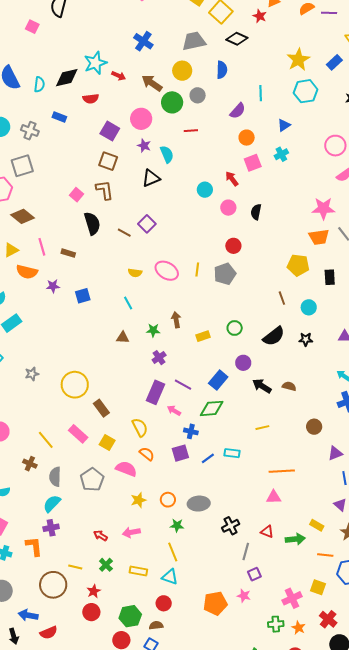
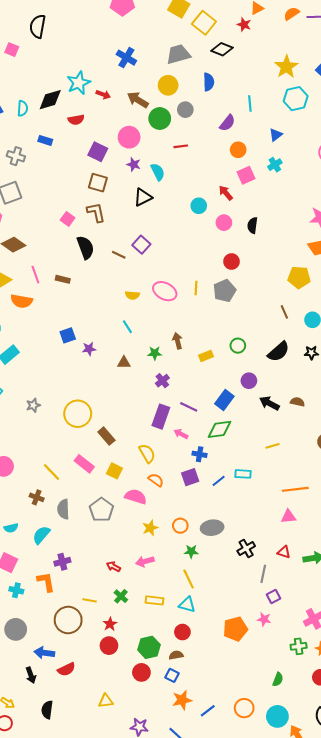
purple star: (53, 286) -> (89, 349), moved
blue square: (83, 296) -> (68, 335), moved
cyan semicircle: (52, 504) -> (41, 535), moved

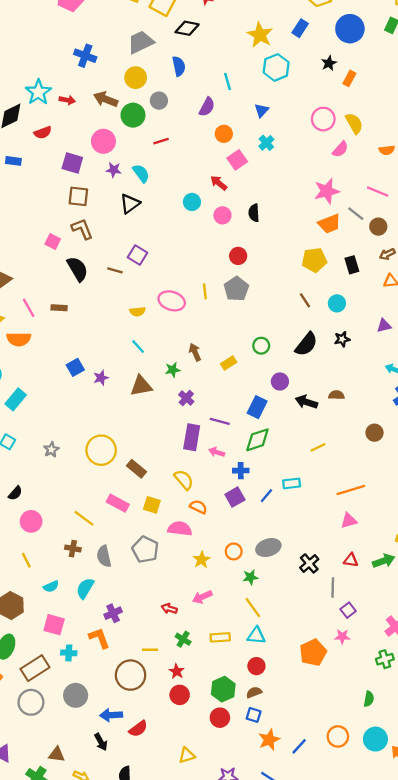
brown triangle: (124, 362) -> (141, 386), size x1.5

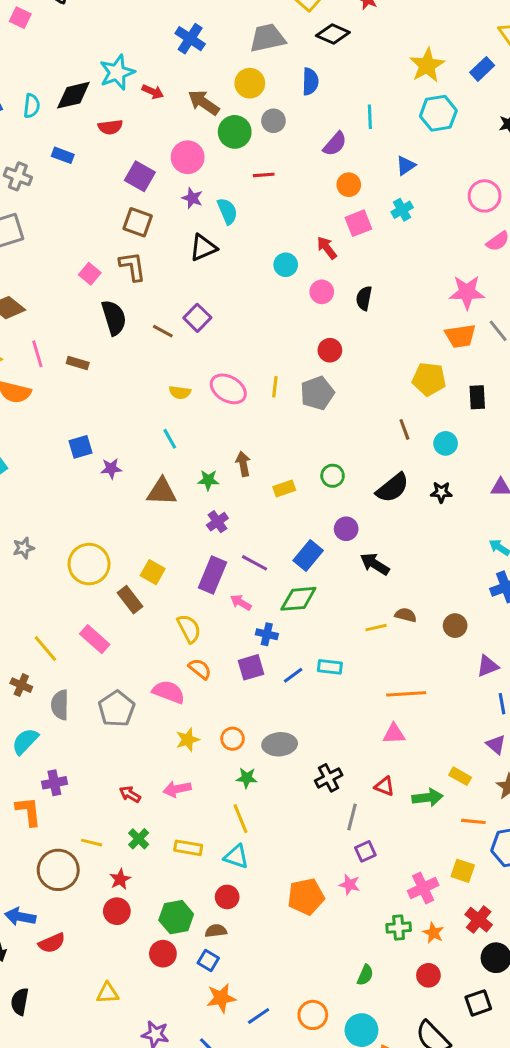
brown semicircle: (336, 395) -> (406, 615), moved
yellow square: (152, 505) -> (153, 572), moved

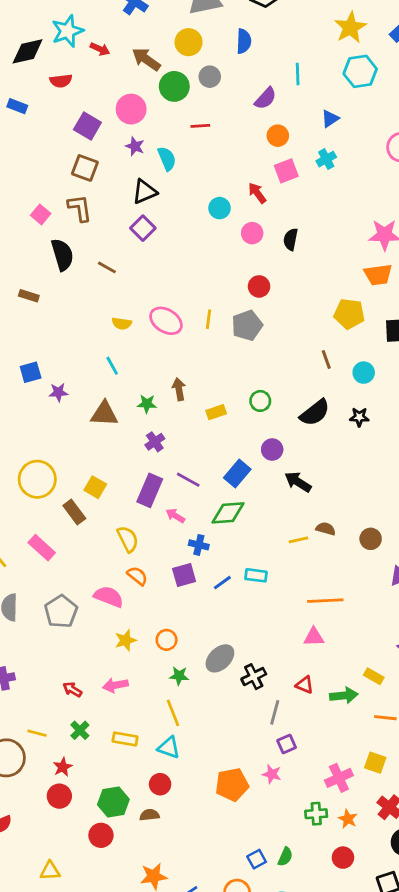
purple square: (197, 318) -> (143, 228), moved
gray ellipse: (280, 744) -> (220, 658), moved, turned -40
blue square: (208, 961) -> (257, 859), moved, turned 30

